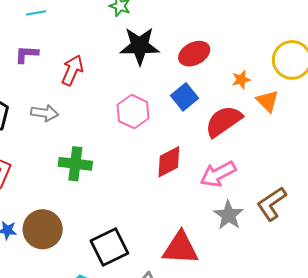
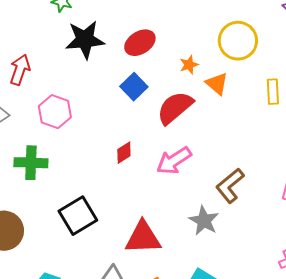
pink hexagon: (133, 112) -> (55, 112), moved
red diamond: (169, 162) -> (124, 153), size x0.7
gray star: (229, 215) -> (204, 221), moved
black square: (109, 247) -> (78, 216), moved

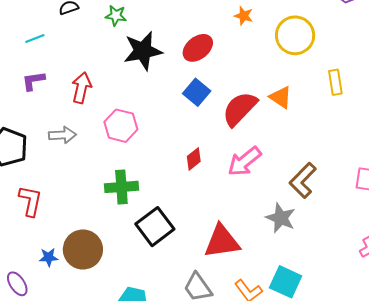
orange star: (189, 65) -> (244, 16), moved, turned -30
orange triangle: (217, 84) -> (281, 97), moved
green cross: (31, 163) -> (121, 187), moved

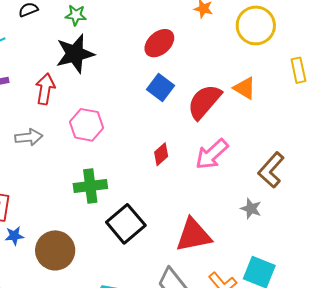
black star: (143, 51) -> (75, 54), moved
gray star: (281, 218) -> (251, 209), size x0.7
blue star: (49, 257) -> (14, 236), moved

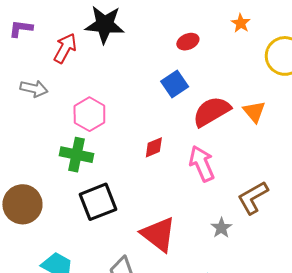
red ellipse: (159, 43) -> (188, 42), size x0.7
pink hexagon: (86, 125) -> (89, 114), moved
pink arrow: (212, 154) -> (202, 164), turned 90
red triangle: (193, 235) -> (158, 234), turned 30

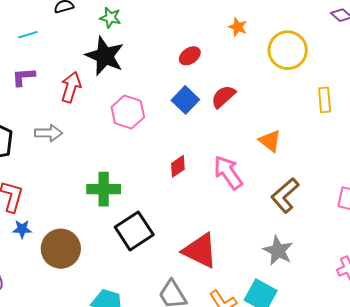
black star: (105, 24) -> (105, 56), turned 30
red semicircle: (212, 112) -> (223, 97), moved, size x0.7
orange triangle: (254, 112) -> (270, 141), moved
pink hexagon: (89, 114) -> (128, 112), moved
gray star: (221, 228) -> (278, 251), moved, size x1.4

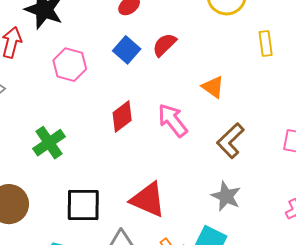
red diamond: (178, 166) -> (122, 117), size x1.4
green cross: (104, 189) -> (49, 143), turned -32
black square: (134, 231) -> (83, 205), moved, turned 36

